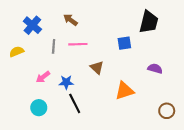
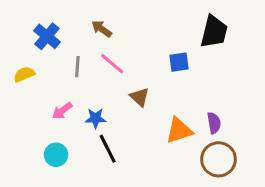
pink line: (78, 44) -> (112, 64), turned 42
purple semicircle: (155, 69) -> (214, 123), moved, turned 64
brown circle: (167, 111) -> (219, 159), moved, size x1.5

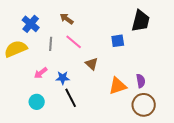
yellow semicircle: (24, 74) -> (16, 49), size x1.6

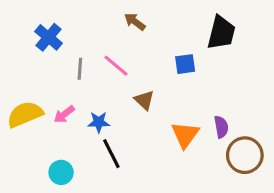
brown arrow: (67, 19) -> (135, 22), moved
yellow semicircle: (16, 49) -> (25, 114), moved
orange triangle: (118, 86) -> (185, 135), turned -36
cyan circle: (37, 102) -> (61, 172), moved
brown circle: (144, 105) -> (245, 155), moved

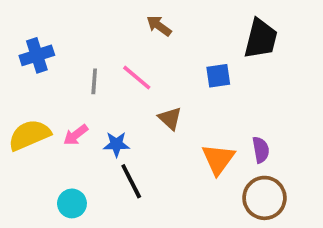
blue cross: (48, 37) -> (37, 55), moved, turned 32
brown circle: (245, 155) -> (264, 198), moved

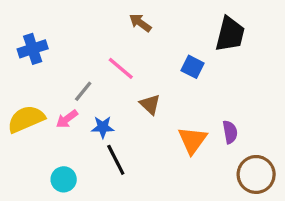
blue square: (218, 76) -> (192, 67), turned 35
gray line: (94, 81) -> (83, 91), moved, turned 35
brown circle: (264, 198) -> (256, 174), moved

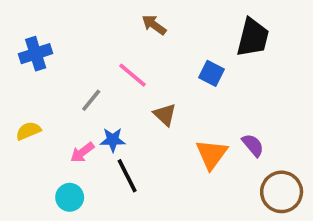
yellow semicircle: (26, 119) -> (28, 131), size x0.6
pink arrow: (67, 119) -> (82, 152), moved
purple semicircle: (230, 132) -> (253, 145), turned -30

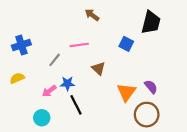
blue cross: (36, 54) -> (21, 45), moved
pink line: (133, 75) -> (79, 45), turned -48
brown circle: (282, 192) -> (147, 115), moved

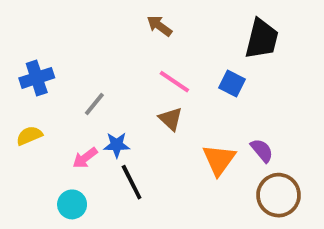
blue square: (126, 44) -> (232, 84), moved
pink line: (79, 45) -> (174, 82), moved, turned 42
brown circle: (147, 115) -> (279, 195), moved

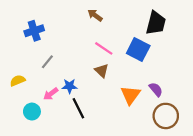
blue cross: (37, 78) -> (34, 31), moved
blue square: (232, 84) -> (138, 50), size x1.5
gray line: (94, 104) -> (47, 62), moved
cyan circle: (72, 204) -> (32, 112), moved

